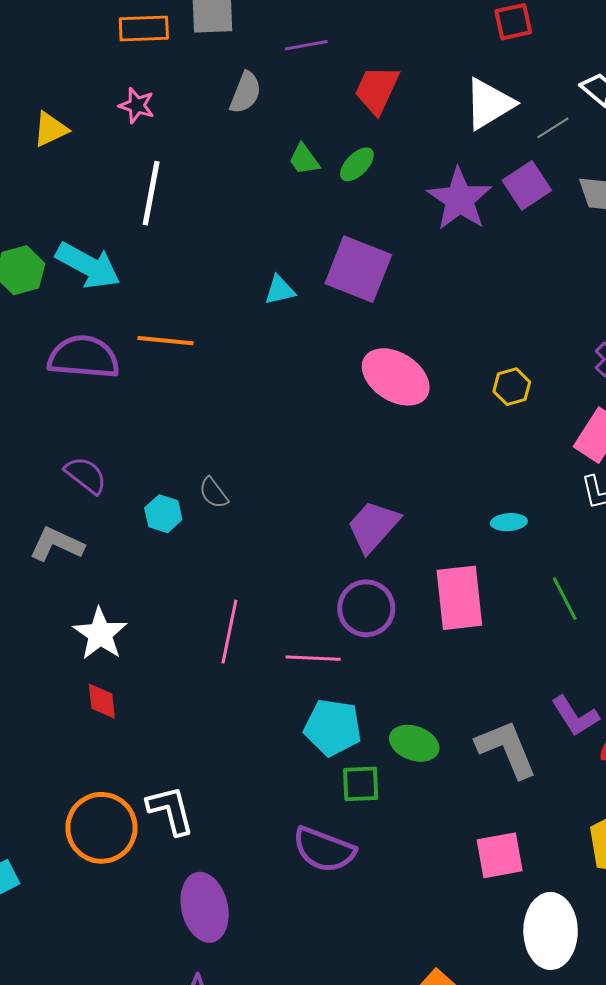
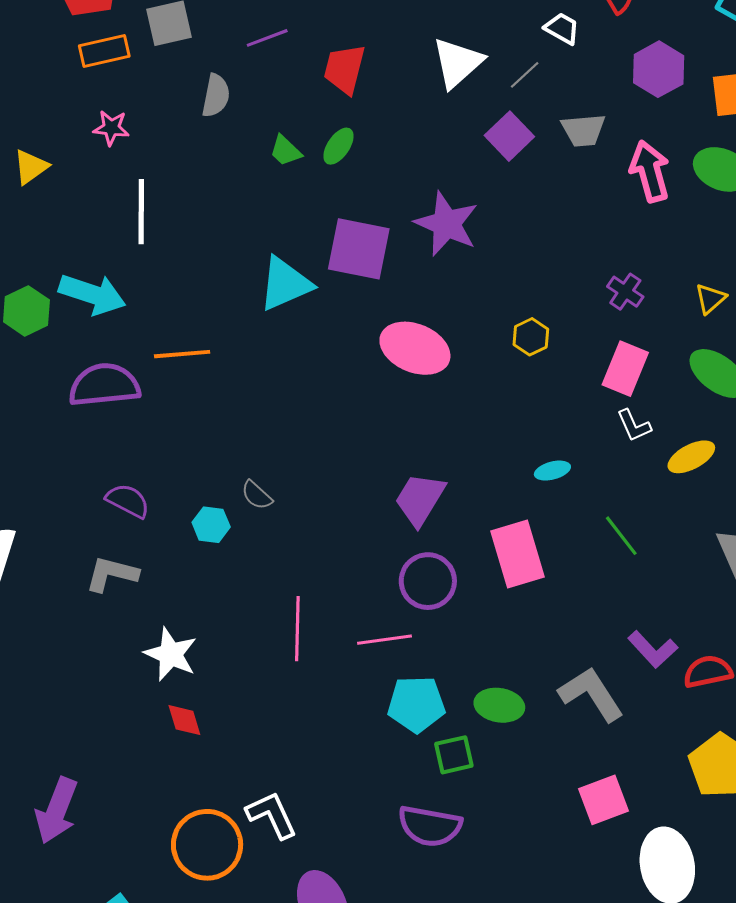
purple star: (460, 199) -> (446, 224), moved
cyan triangle: (280, 290) -> (285, 284), size x1.8

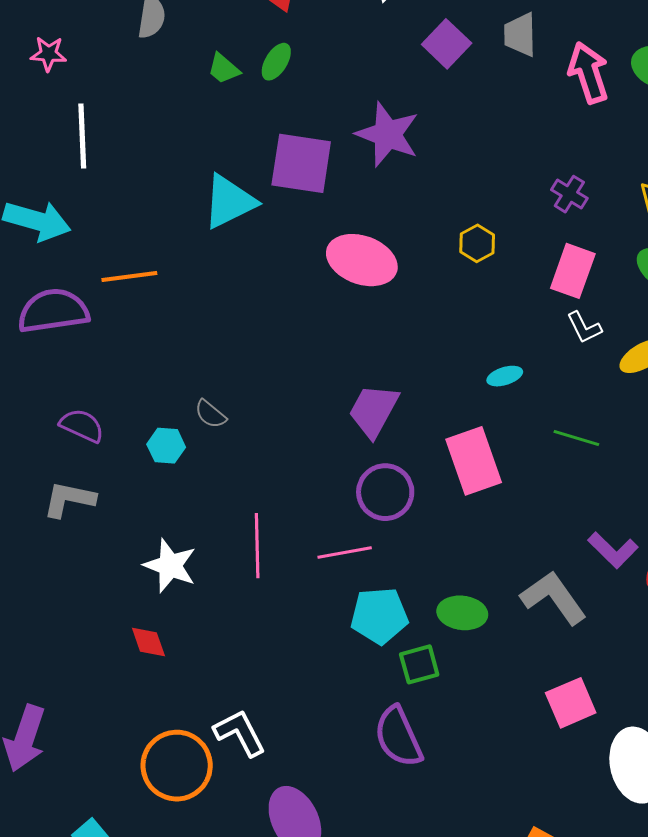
gray trapezoid: (583, 130) -> (520, 35), turned 96
green line: (621, 536) -> (576, 438), turned -33
white star: (171, 654) -> (170, 566), moved
purple semicircle: (430, 826) -> (398, 737), turned 58

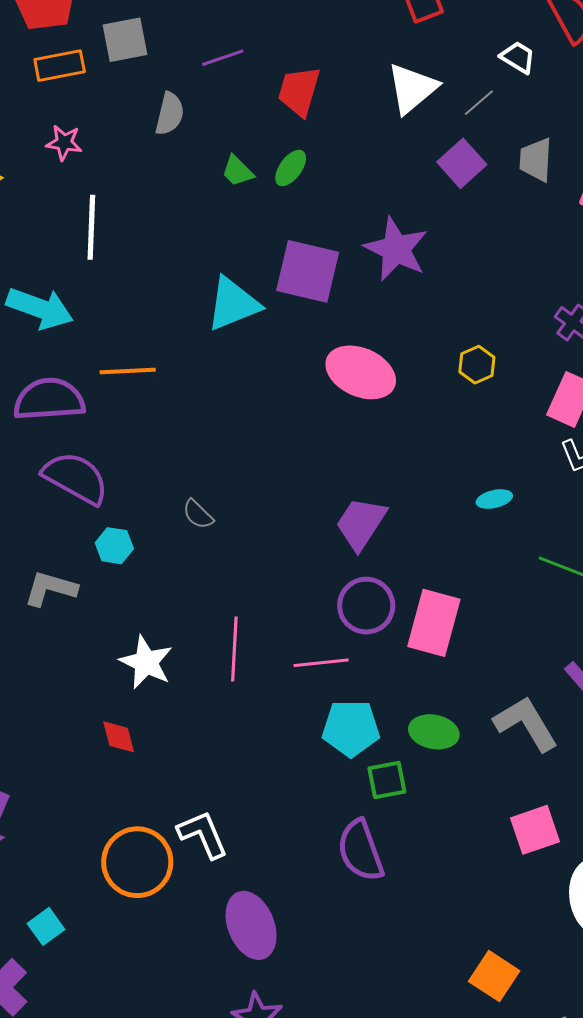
purple semicircle: (82, 425) -> (76, 478), moved, size x1.5
cyan hexagon: (166, 446) -> (114, 546), moved
pink rectangle: (474, 461) -> (434, 623), moved, turned 30

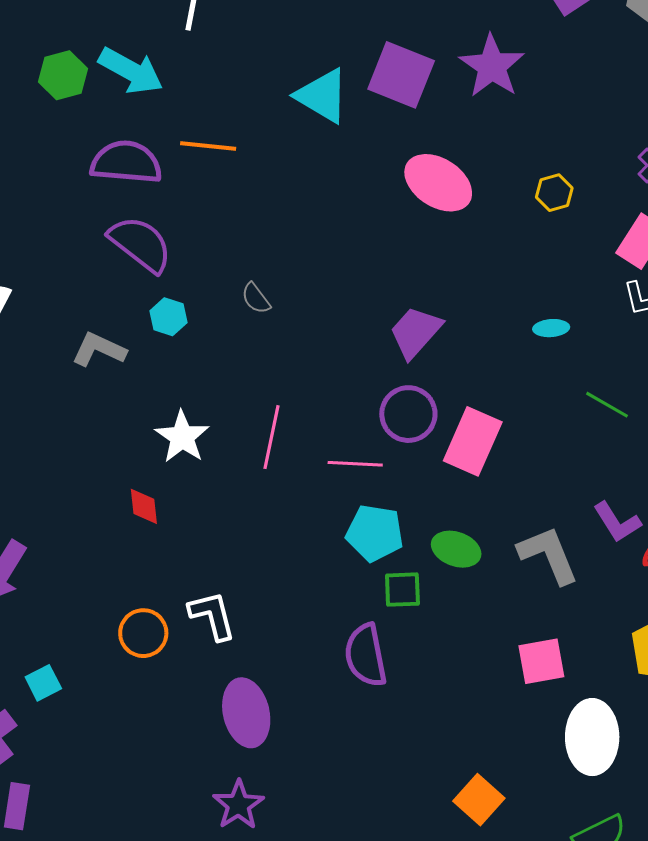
cyan triangle: (233, 304) -> (322, 96), turned 44
orange circle: (137, 862) -> (143, 633), size x0.7

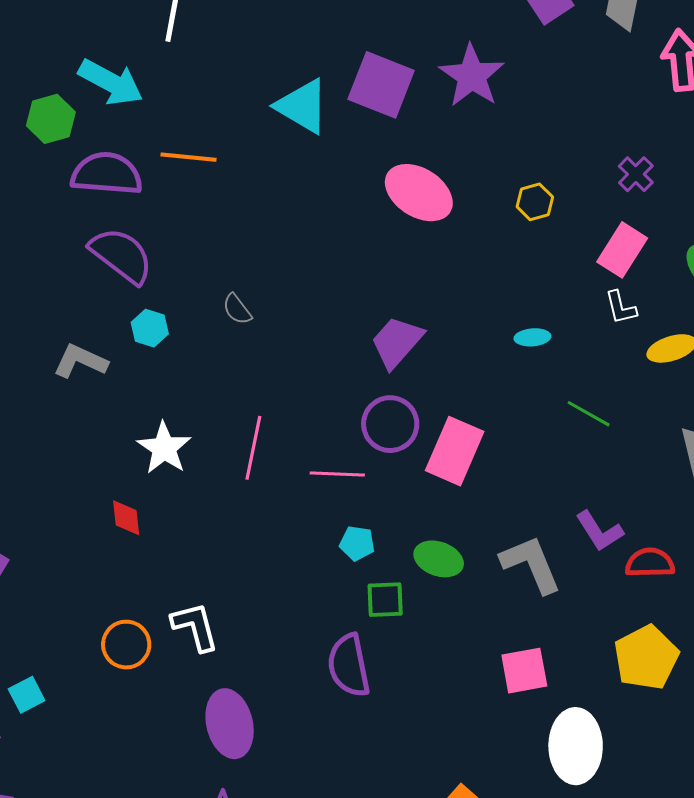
green hexagon: (63, 75) -> (51, 119), moved
cyan pentagon: (375, 533) -> (357, 543), size x0.6

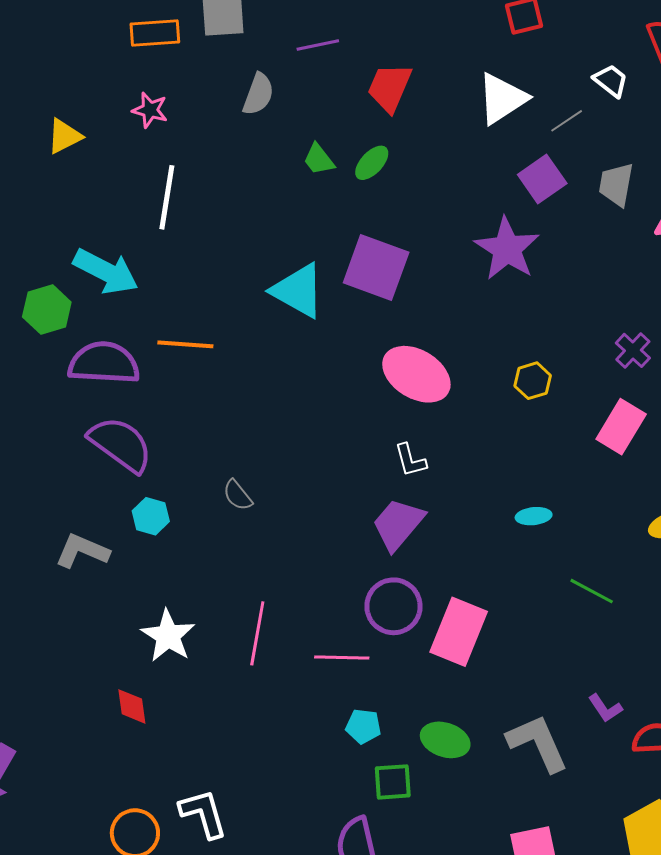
purple star: (472, 76) -> (507, 249), moved
white L-shape: (621, 307) -> (410, 460), moved
purple L-shape: (599, 531) -> (605, 708), size x0.7

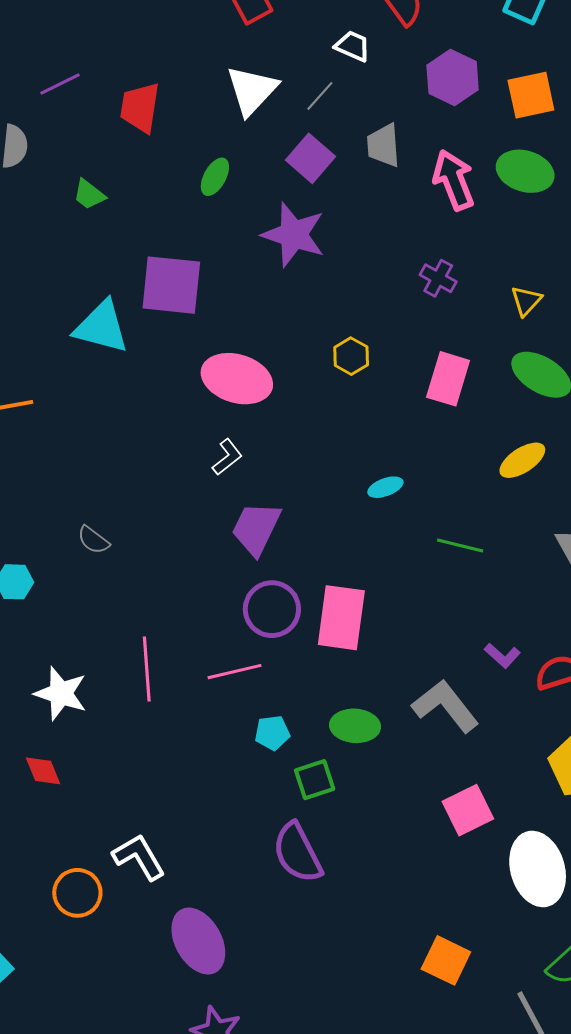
green ellipse: (372, 163) -> (215, 177), moved
purple cross: (633, 350) -> (438, 278), moved
white L-shape: (410, 460) -> (227, 457), moved, turned -99

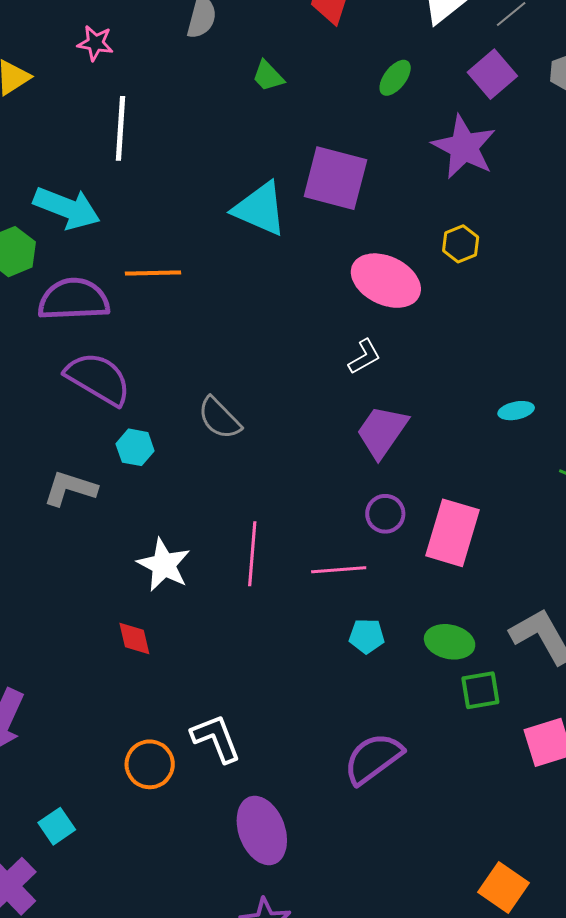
yellow hexagon: (351, 356) -> (461, 244), moved
gray semicircle: (93, 540) -> (219, 418), size x1.4
purple circle: (272, 609) -> (385, 514), size x0.7
green square: (315, 780) -> (480, 690), moved
purple semicircle: (297, 853) -> (373, 758), turned 72

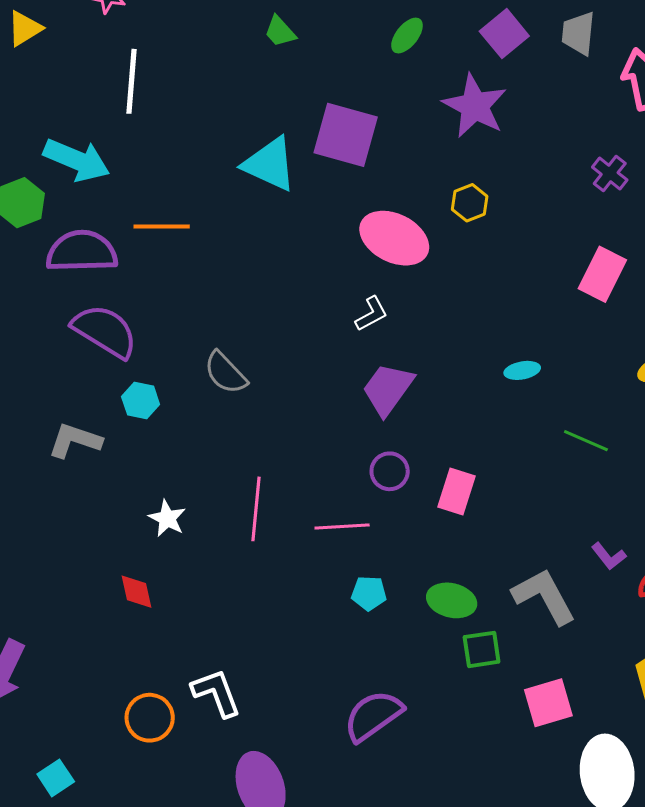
pink rectangle: (452, 533) -> (456, 492), size x0.7
white star: (164, 565) -> (167, 518), size x0.7

